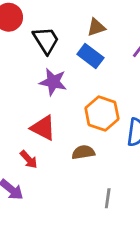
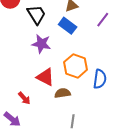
red triangle: (43, 128) -> (45, 77), moved
gray line: (108, 198) -> (73, 121), moved

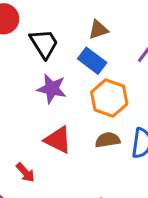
orange hexagon: (76, 66) -> (109, 98), moved
brown semicircle: (62, 93) -> (108, 140), moved

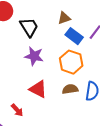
blue rectangle: (92, 61) -> (74, 36), moved

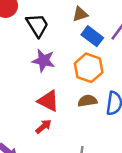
red arrow: (17, 110) -> (44, 126), moved, turned -88

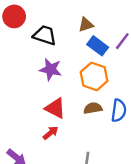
black trapezoid: (37, 25) -> (45, 35), turned -40

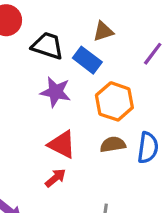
blue rectangle: (98, 46) -> (87, 60), moved

